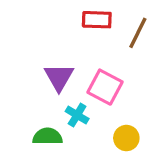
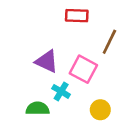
brown line: (138, 33) -> (109, 42), moved
purple triangle: (59, 77) -> (47, 61), turned -35

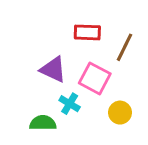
red rectangle: (77, 16) -> (87, 32), moved
yellow circle: (100, 110) -> (120, 113), moved

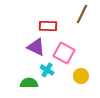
red rectangle: (87, 32) -> (48, 26), moved
brown line: (124, 47) -> (82, 14), moved

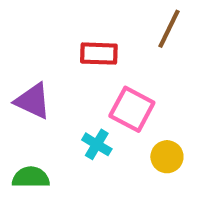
purple triangle: (36, 47) -> (33, 101), moved
green semicircle: (29, 83) -> (31, 177), moved

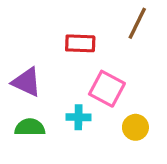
cyan cross: (97, 144) -> (78, 117), turned -30
green semicircle: (31, 177) -> (30, 127), moved

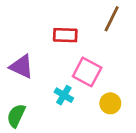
cyan cross: (78, 117) -> (64, 95), turned 30
green semicircle: (30, 127) -> (16, 116), moved, turned -65

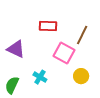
brown line: (112, 19) -> (82, 35), moved
cyan cross: (64, 95) -> (40, 77), moved

